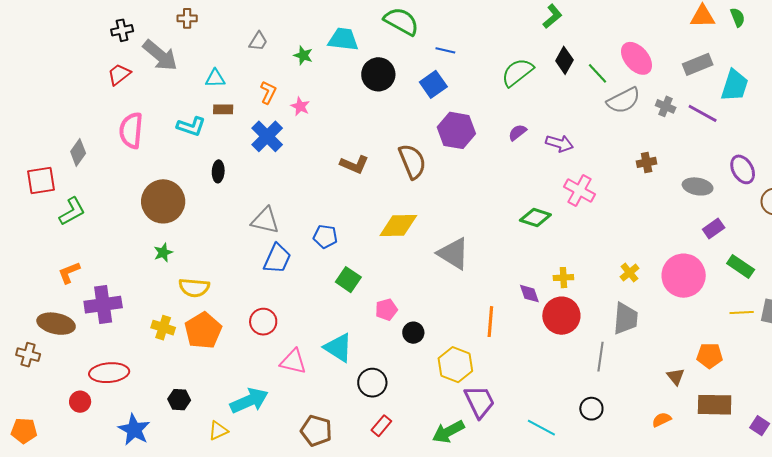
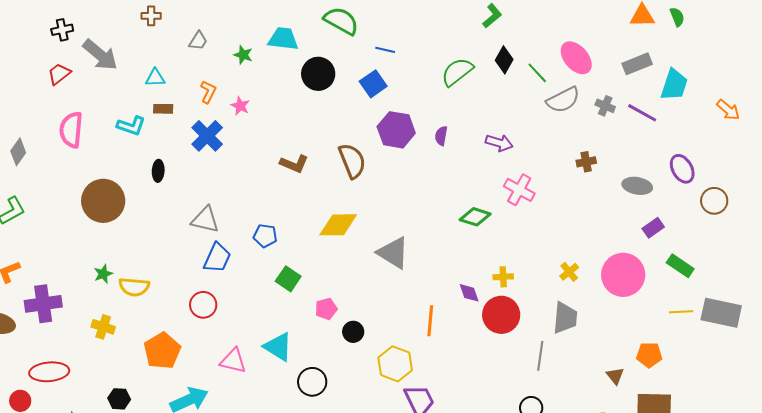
brown cross: (187, 18) -> (151, 16), moved
purple semicircle: (517, 132) -> (441, 136), moved, turned -42
green star: (163, 253) -> (103, 274), moved
red circle: (263, 322) -> (203, 305), moved
orange pentagon: (203, 331) -> (162, 351), moved

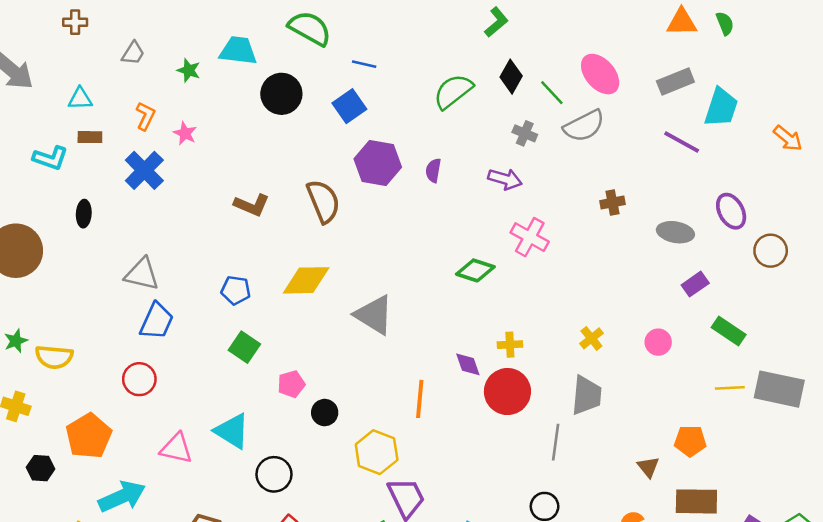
gray cross: (605, 106) -> (525, 133), moved
blue pentagon: (265, 236) -> (236, 290), moved
pink circle: (623, 275) -> (658, 342), size x0.5
black hexagon: (119, 399) -> (41, 468), moved

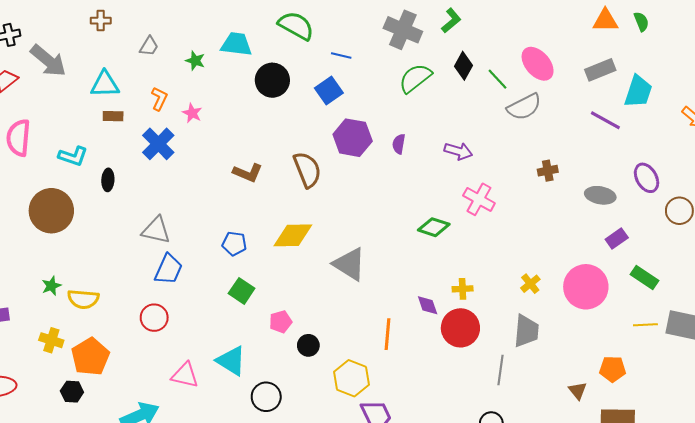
cyan triangle: (80, 99) -> (105, 84), size x1.4
gray cross: (525, 133) -> (403, 30), moved, size x1.8
cyan L-shape: (50, 158) -> (73, 156), moved
pink circle: (658, 342) -> (586, 287), size x2.0
orange pentagon: (89, 436) -> (90, 357), moved

